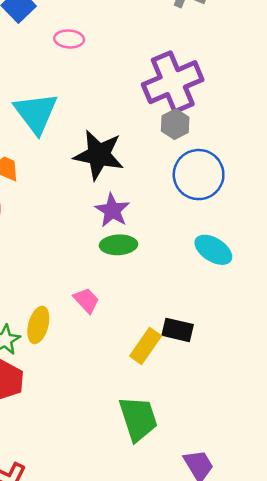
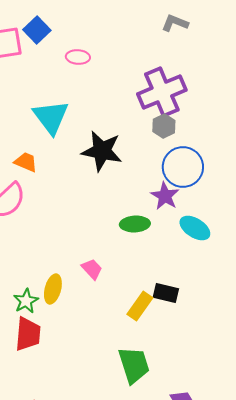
purple star: (112, 210) -> (165, 196), moved
green ellipse: (118, 245) -> (135, 224), moved

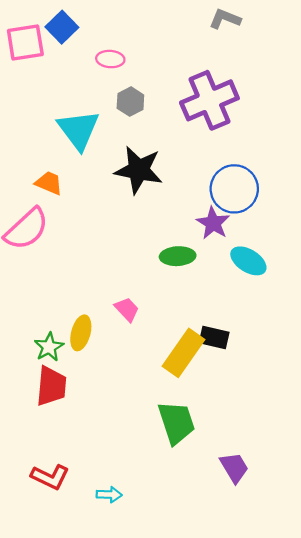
gray hexagon: (164, 126) -> (130, 102), moved
yellow rectangle: (140, 306) -> (184, 353), size x1.4

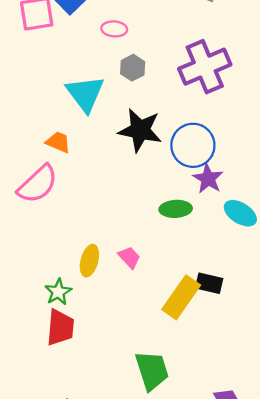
blue circle: (234, 189) -> (193, 145), moved
yellow ellipse: (81, 333) -> (89, 261), moved
green trapezoid: (176, 423) -> (152, 371), moved

